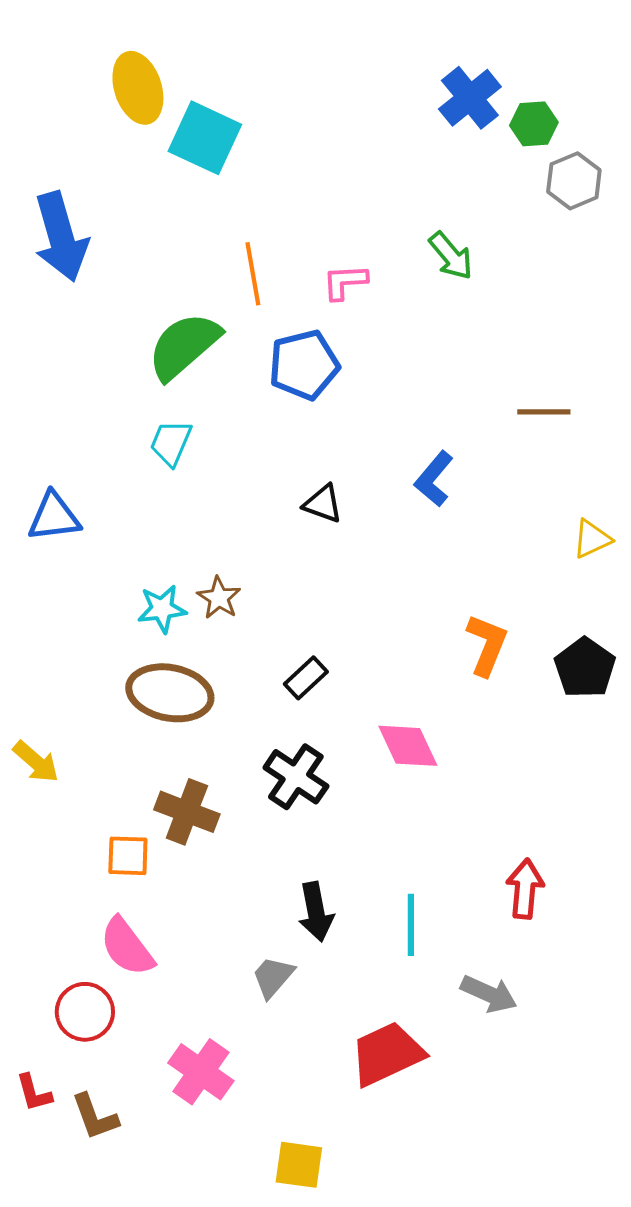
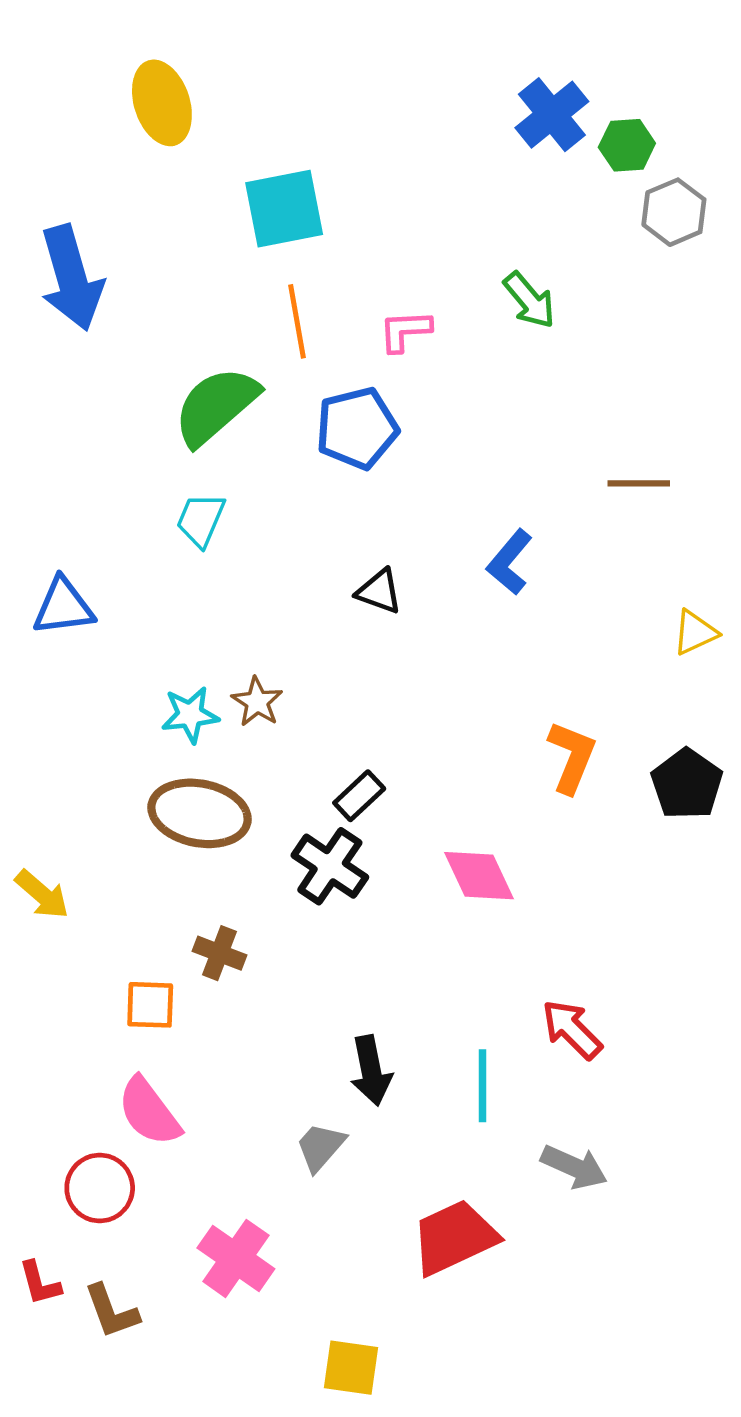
cyan square: (205, 138) -> (284, 209), moved, turned -36
black cross: (296, 777) -> (330, 866), moved
brown cross: (187, 812) -> (219, 953), size x0.7
red arrow: (525, 889) -> (572, 1029), moved, turned -50

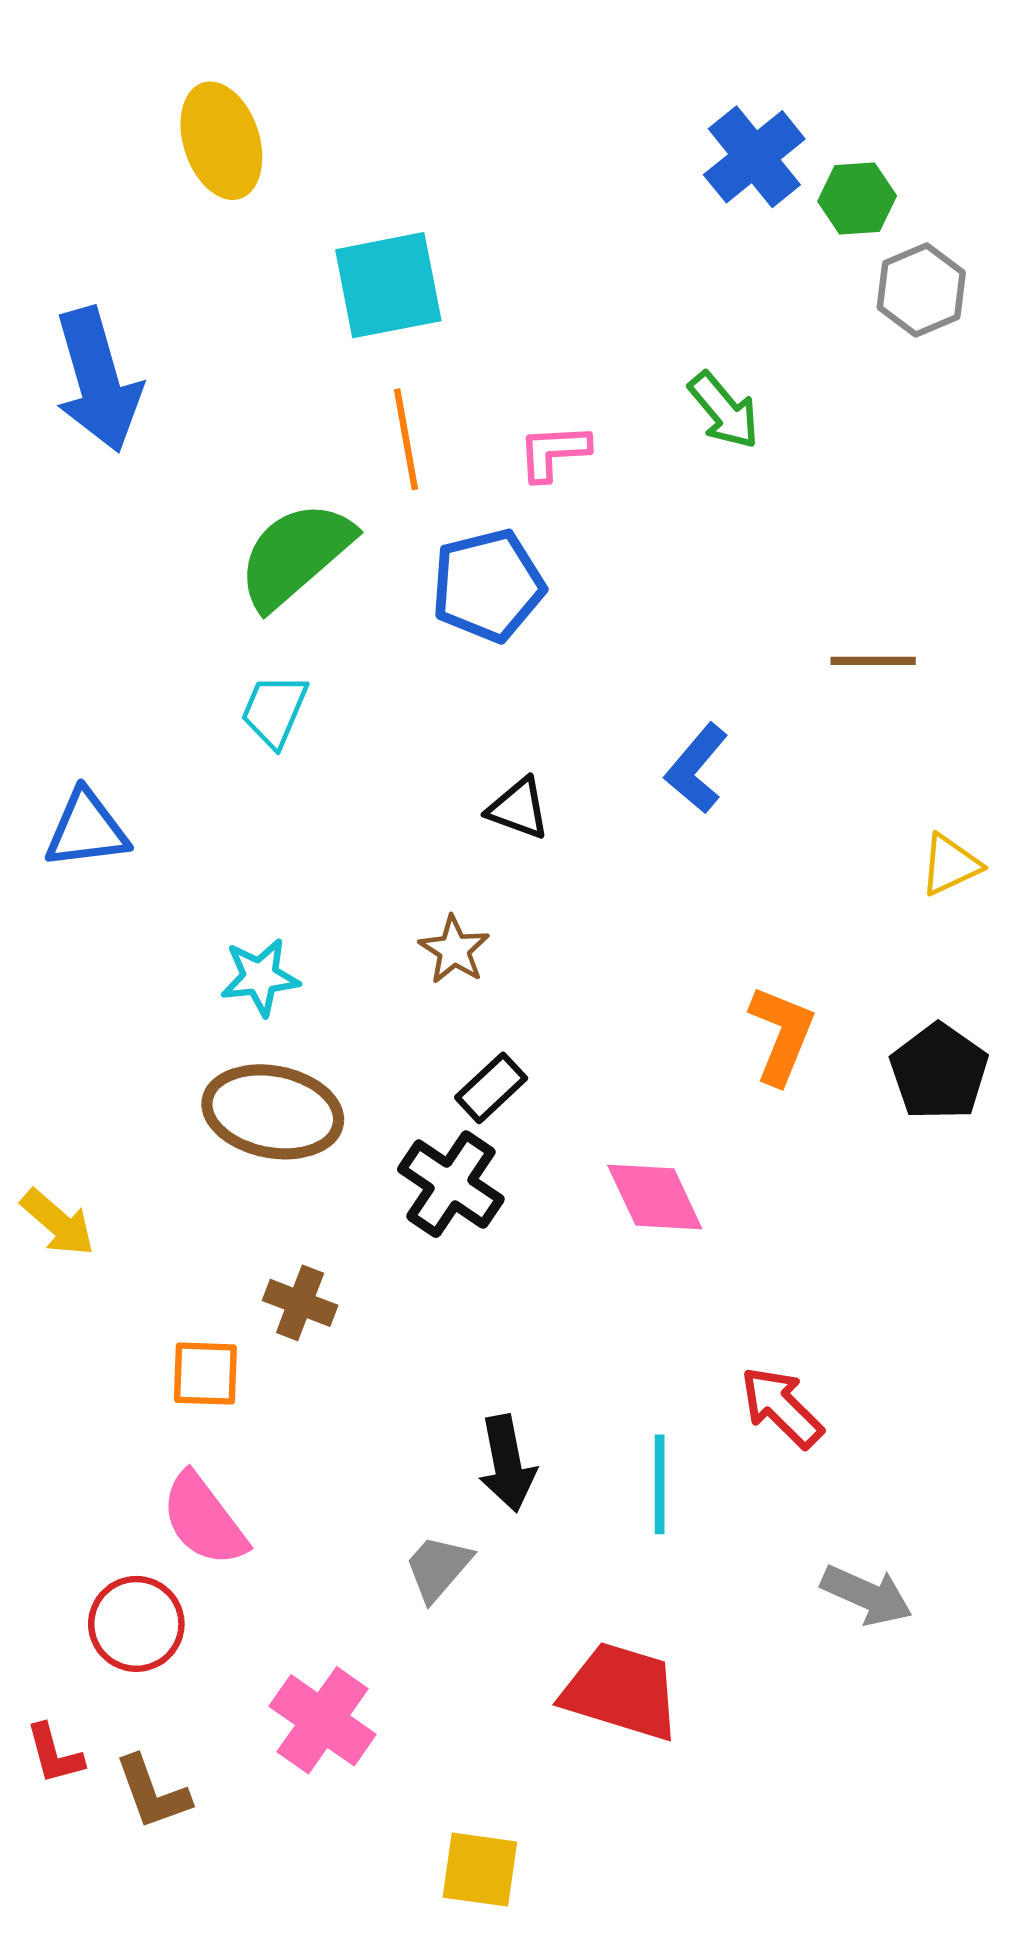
brown star: (257, 702) -> (454, 950), moved
gray arrow: (574, 1167) -> (867, 1595), moved
red trapezoid: (454, 1237) -> (621, 1691), turned 42

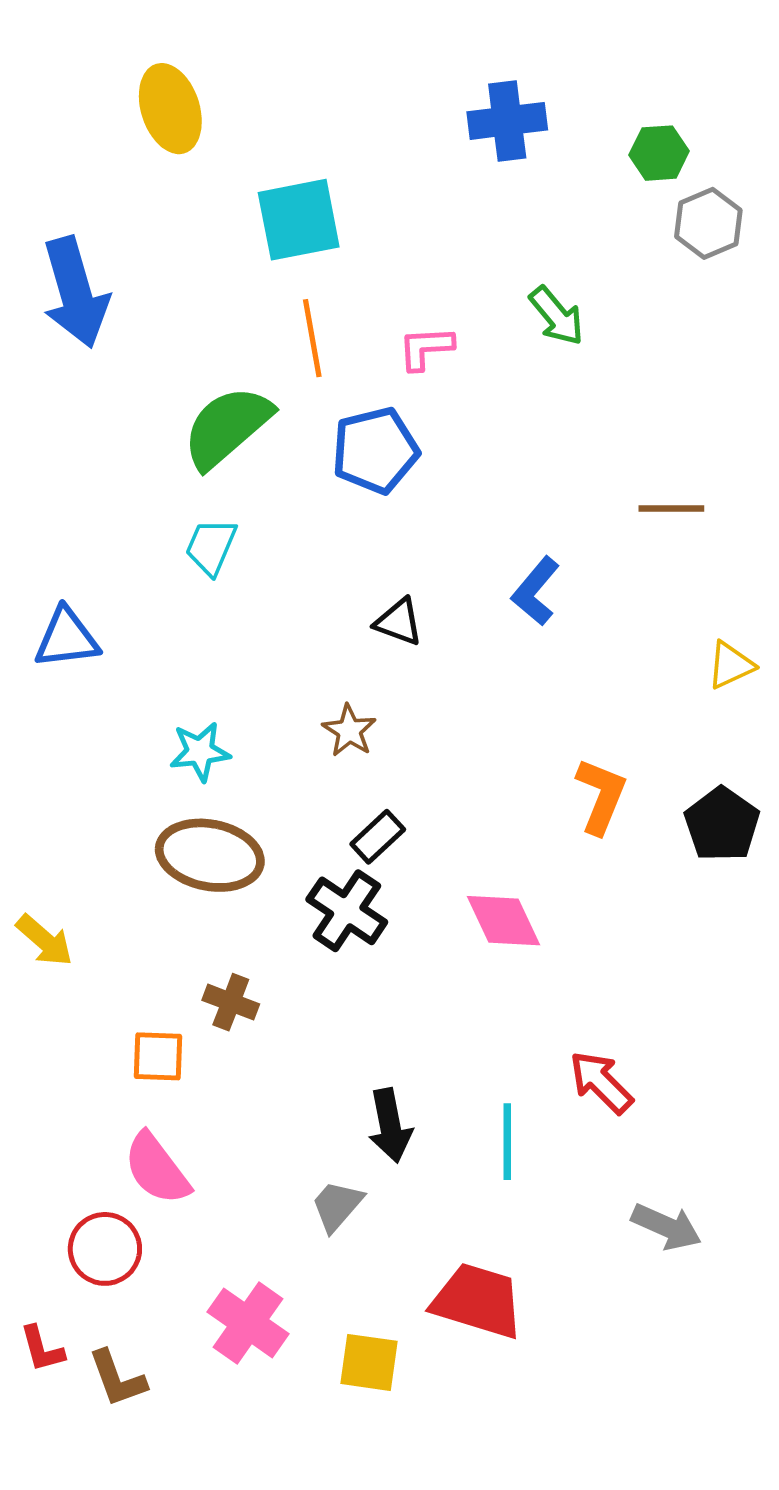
blue cross: (754, 157) -> (507, 121), moved, turned 32
yellow square: (480, 1870) -> (369, 1362), moved

